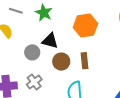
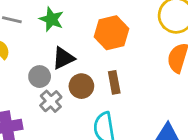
black triangle: (50, 41) -> (63, 58), turned -36
gray cross: (34, 82) -> (51, 101), moved

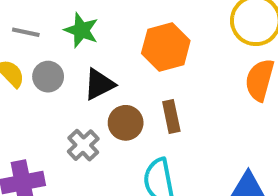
gray circle: (40, 77) -> (48, 77), moved

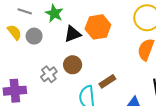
black triangle: (99, 84) -> (73, 34), moved
brown rectangle: (171, 116) -> (107, 81), moved, turned 63

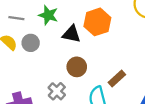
black triangle: (73, 34) -> (71, 34), turned 42
gray cross: (49, 74) -> (57, 91), moved

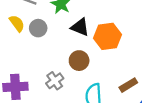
orange hexagon: (97, 22) -> (108, 36), moved
brown rectangle: (117, 79) -> (128, 85), moved

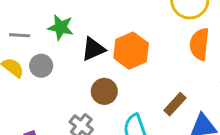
black triangle: (80, 27) -> (93, 49), turned -30

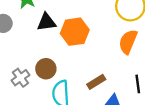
brown circle: (104, 91) -> (46, 69), moved

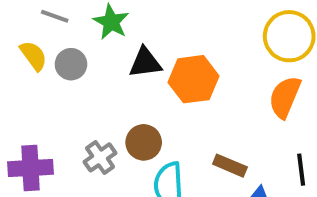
brown rectangle: (96, 82) -> (230, 166), turned 54

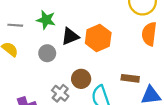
gray circle: (71, 64) -> (47, 53), moved

